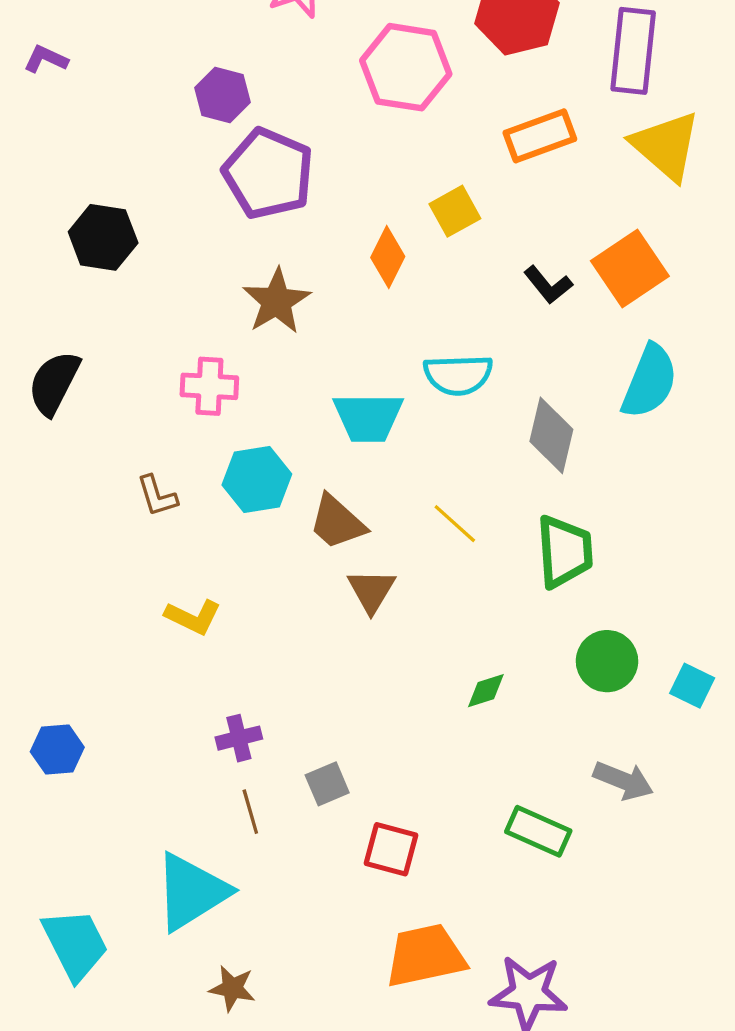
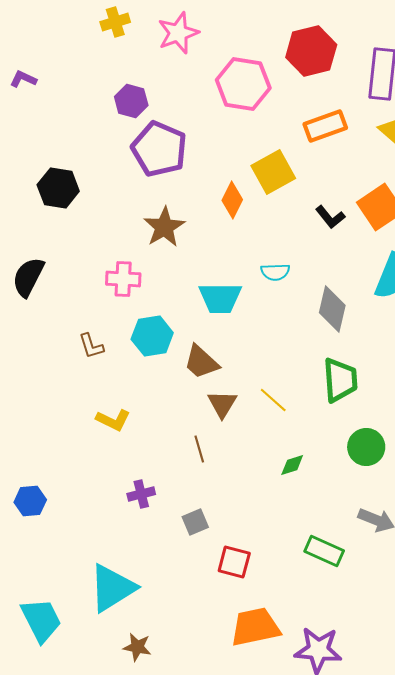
yellow square: (455, 211) -> (273, 172), size x1.4
cyan semicircle: (458, 375) -> (275, 272), size x0.7
yellow line: (455, 524) -> (273, 400), moved
brown line: (250, 812) -> (199, 449), moved

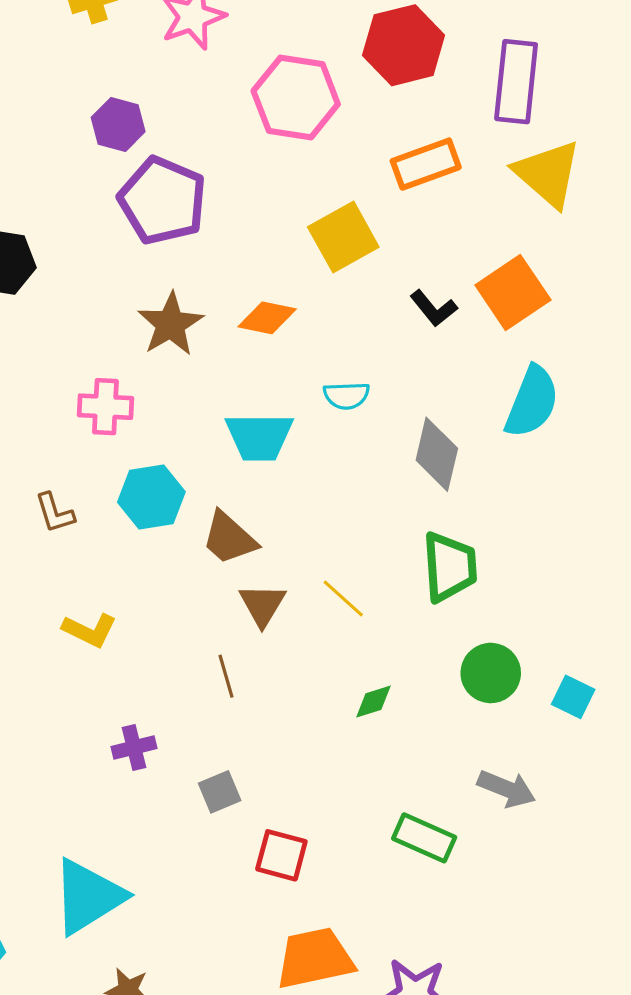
orange diamond: (232, 200) -> (267, 318), moved, turned 75

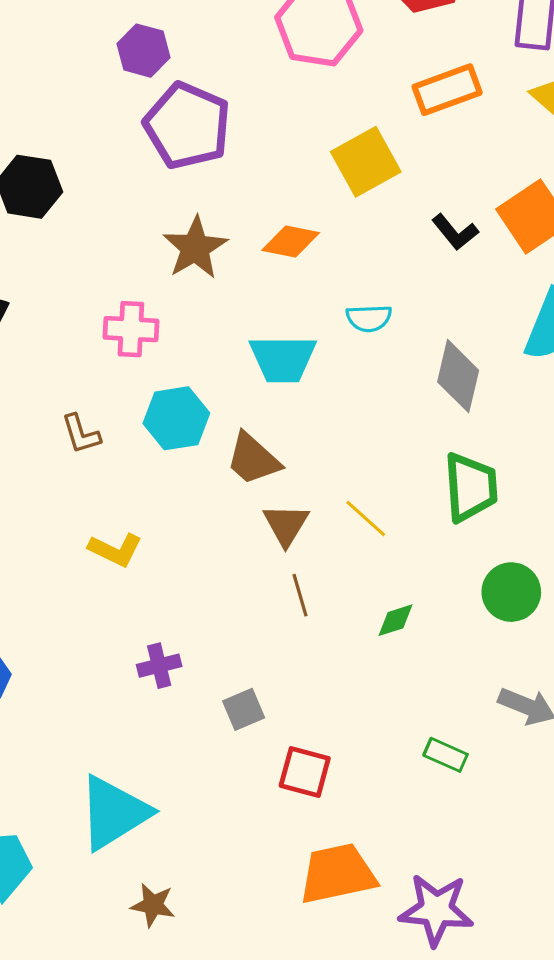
brown line: (226, 676) -> (300, 595), moved
green rectangle: (424, 838) -> (446, 755), size x0.7

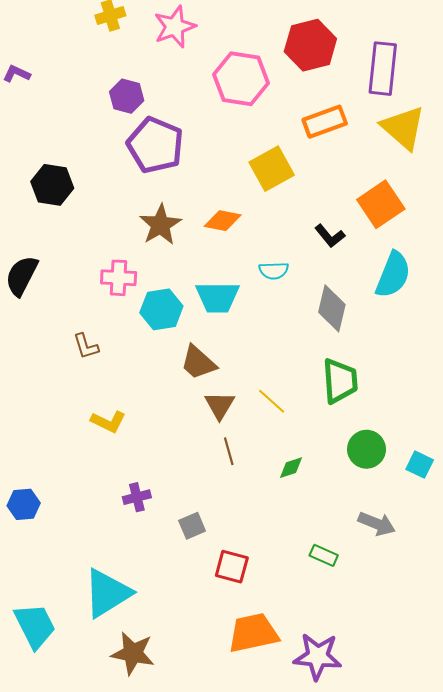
black L-shape: (455, 232) -> (330, 236), moved
cyan hexagon: (176, 418) -> (161, 309), moved
brown star: (153, 905) -> (133, 653), size x1.5

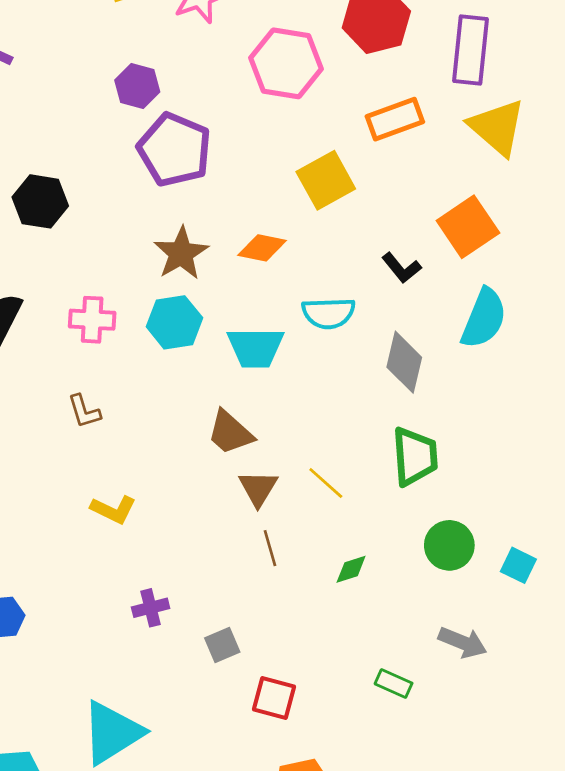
cyan semicircle: (274, 271) -> (328, 313), size x1.4
pink cross: (119, 278) -> (92, 320), moved
cyan hexagon: (161, 309) -> (174, 322), moved

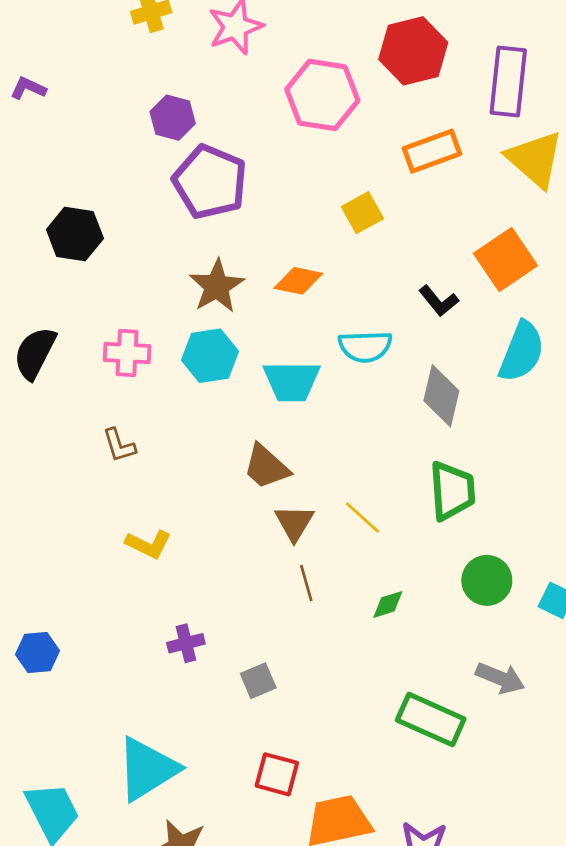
yellow square: (326, 180) -> (362, 213), size x0.7
green rectangle: (394, 683) -> (431, 719), size x1.8
red square: (274, 698) -> (277, 774), moved

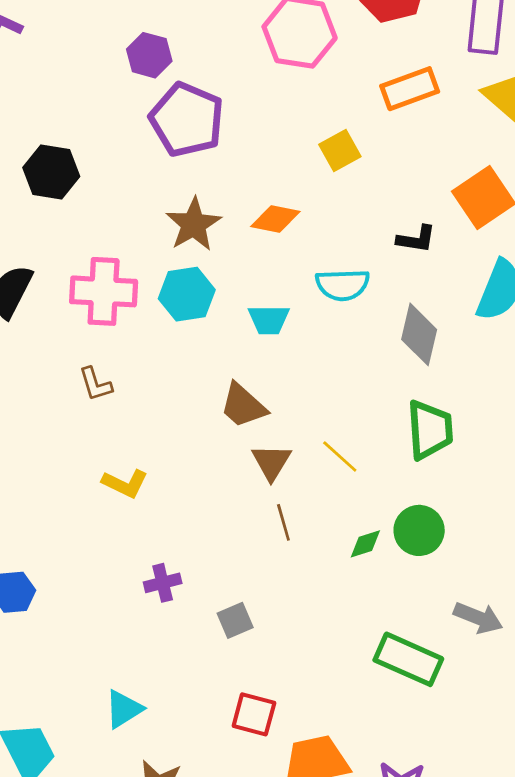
black L-shape: (439, 301) -> (416, 239), turned -42
pink cross: (127, 353) -> (104, 291), size x1.4
cyan trapezoid: (292, 381) -> (269, 320), size x0.7
green circle: (487, 580) -> (419, 530), moved
cyan triangle: (147, 769) -> (124, 709), size x0.6

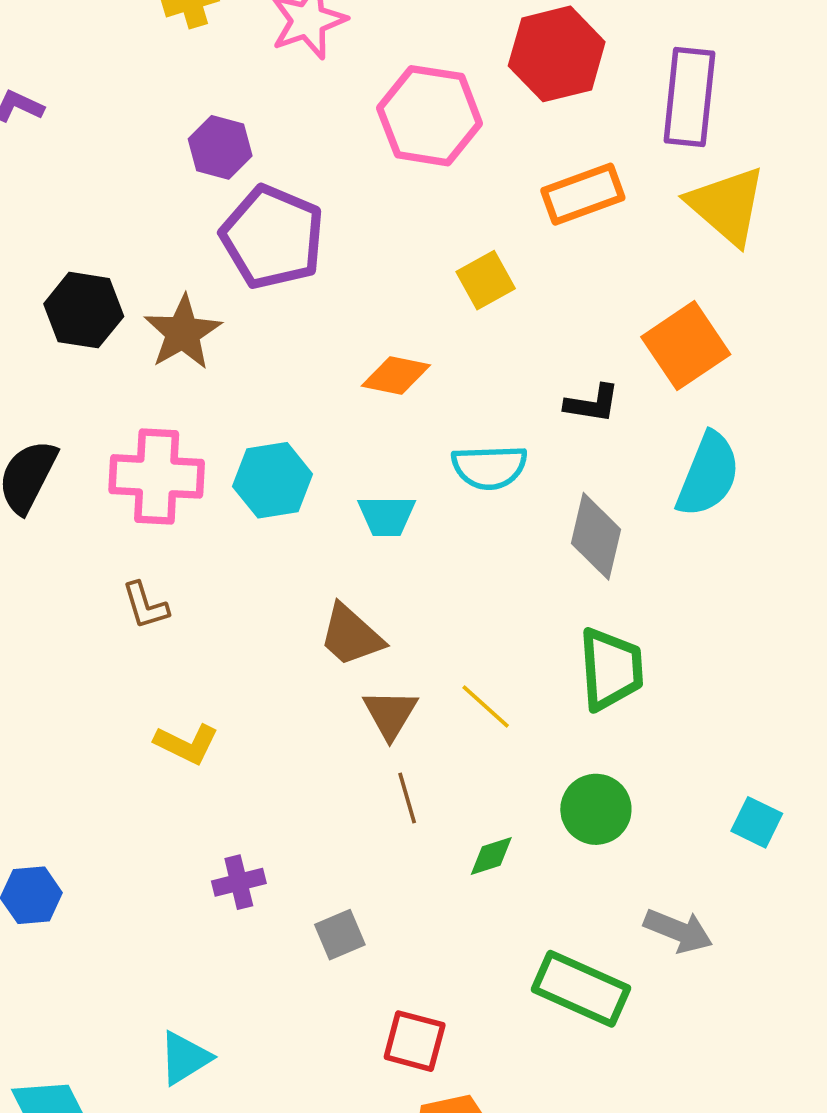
brown star: (193, 224) -> (183, 333), moved
green diamond: (365, 544) -> (491, 856), moved
red square: (254, 714) -> (415, 1041), moved

